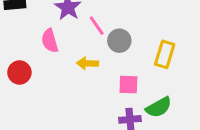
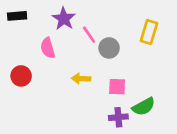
yellow rectangle: (165, 54) -> (149, 32), moved
yellow arrow: (88, 63) -> (81, 79), moved

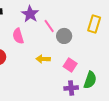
pink square: (117, 87) -> (70, 65), turned 32
green semicircle: (144, 107) -> (90, 80), turned -42

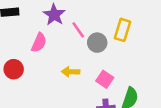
yellow rectangle: (94, 24) -> (123, 30), moved
pink semicircle: (18, 36) -> (39, 43), turned -140

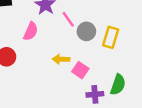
yellow rectangle: (123, 30) -> (111, 37), moved
pink square: (105, 79) -> (80, 70), moved

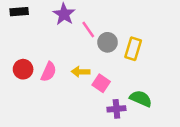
pink semicircle: (31, 31) -> (49, 72), moved
green semicircle: (118, 85) -> (141, 99), turned -85

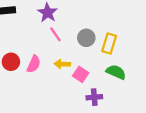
pink line: (88, 30) -> (55, 34), moved
green semicircle: (141, 99) -> (116, 72), moved

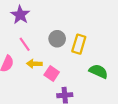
pink line: (55, 34) -> (25, 44), moved
green semicircle: (116, 72) -> (98, 71), moved

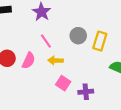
pink square: (52, 73) -> (63, 83), moved

